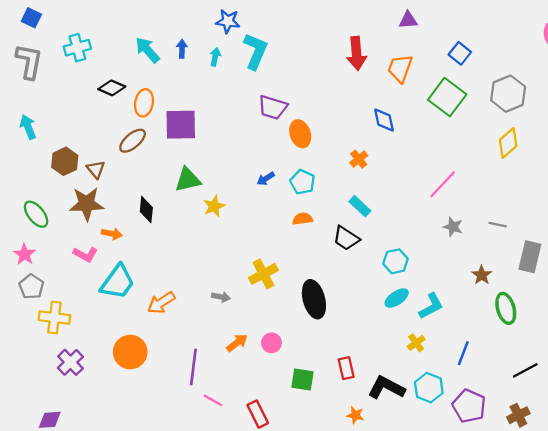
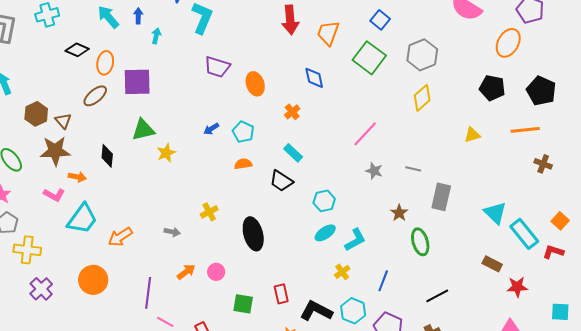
cyan arrow: (215, 57) -> (156, 36), moved
orange ellipse: (300, 134) -> (255, 84), moved
yellow cross: (263, 274) -> (209, 212), size x0.7

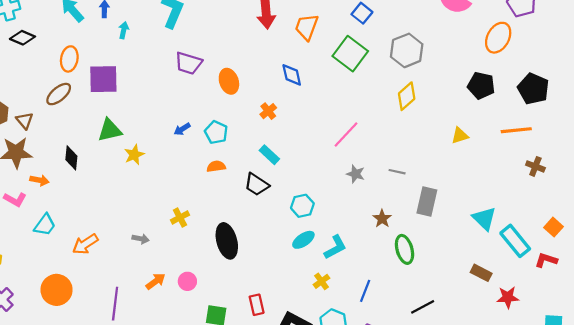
black diamond: (77, 50) -> (22, 38), moved
cyan trapezoid: (82, 219) -> (45, 225), size x0.7

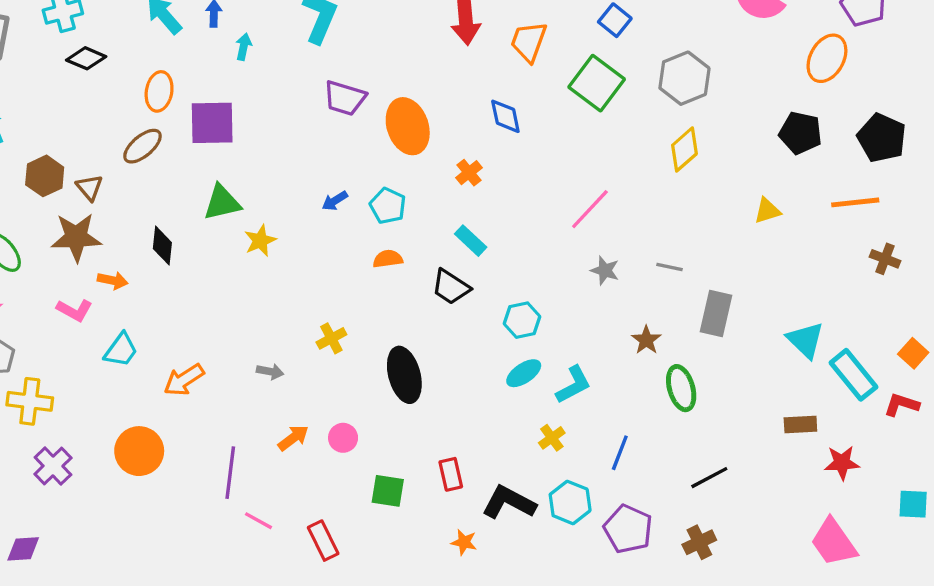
orange ellipse: (229, 81) -> (408, 126), size x1.4
brown rectangle: (481, 273) -> (800, 425), turned -30

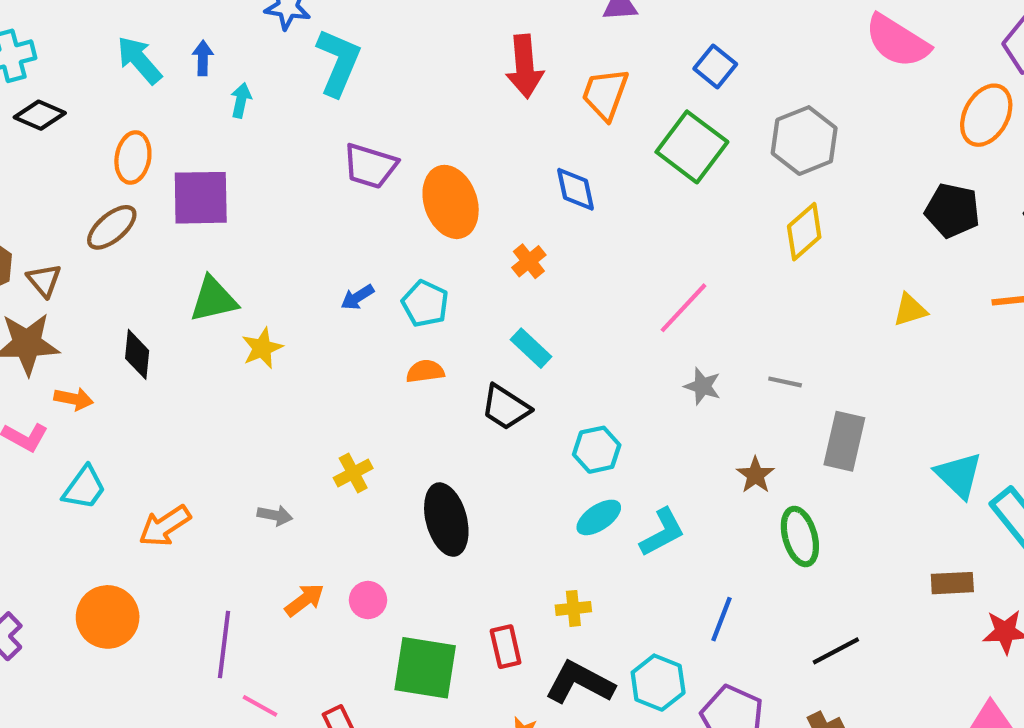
yellow cross: (552, 438) -> (573, 608), moved, turned 30
green square: (388, 491) -> (425, 668), size x1.5

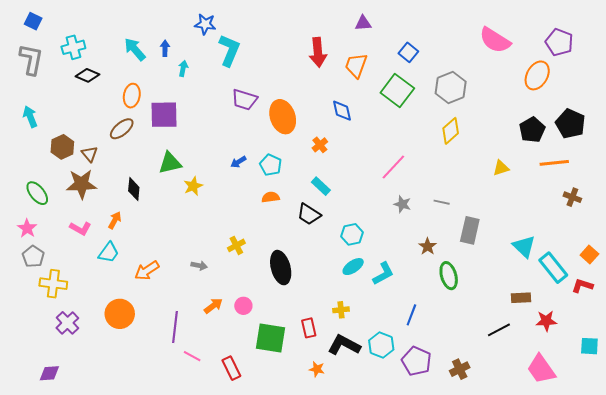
black pentagon: (952, 210) -> (532, 130), moved, turned 30
orange arrow: (74, 399) -> (115, 220), moved, turned -72
black line: (836, 651) -> (499, 330), moved

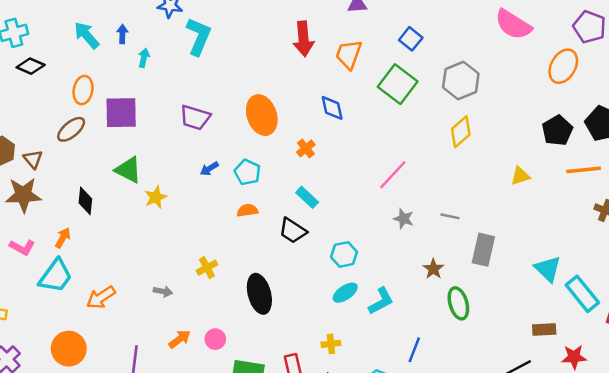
purple trapezoid: (244, 100) -> (195, 117), moved
green triangle: (170, 163) -> (128, 170), turned 40
cyan trapezoid: (109, 252) -> (56, 276), size x1.4

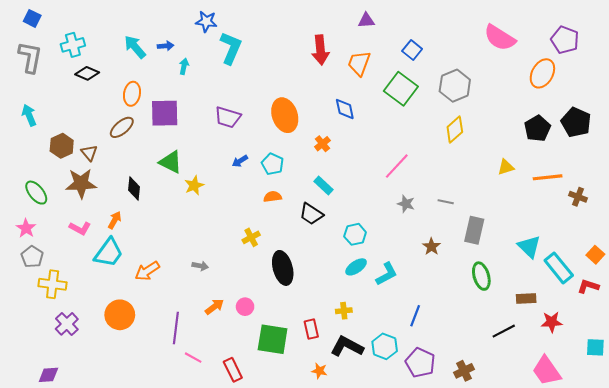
blue arrow: (122, 34) -> (166, 46), turned 84
orange line: (584, 170) -> (548, 177), moved
yellow cross: (207, 268) -> (251, 237), moved
green ellipse: (458, 303) -> (481, 276), moved

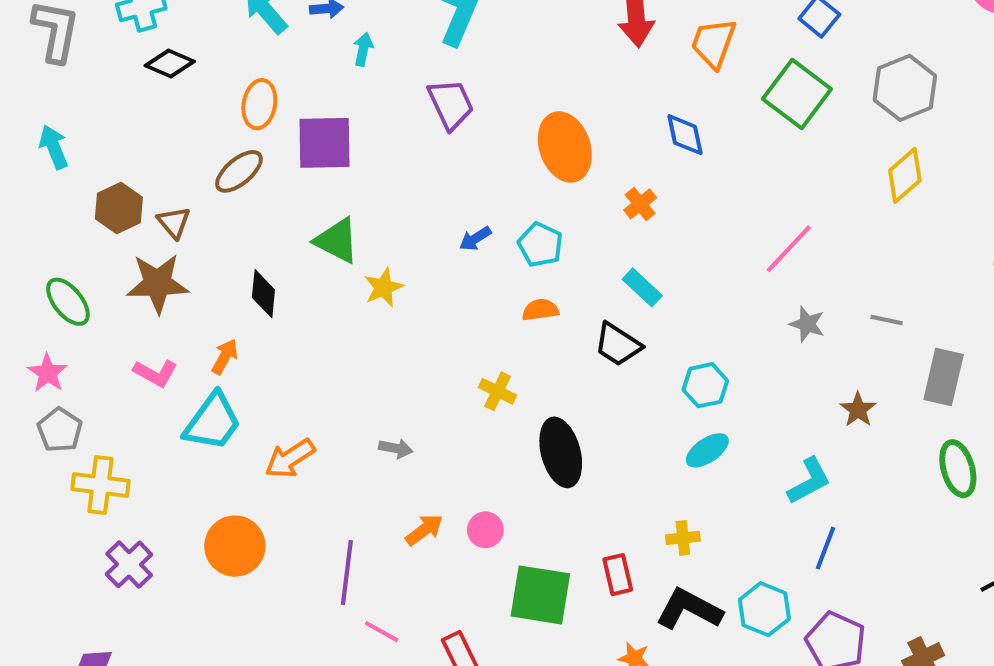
purple trapezoid: (228, 117) -> (451, 104), moved, turned -132
yellow cross: (251, 237) -> (498, 391), turned -36
cyan L-shape: (387, 274) -> (809, 481), moved

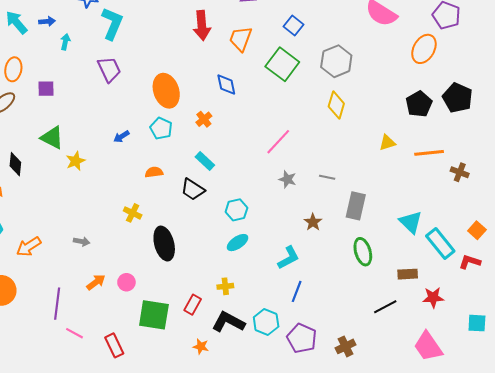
purple square: (325, 143) -> (46, 89), size x0.6
yellow diamond: (905, 175) -> (336, 105), turned -32
cyan pentagon: (540, 245) -> (161, 128), moved
red rectangle: (618, 575) -> (193, 305), turned 42

